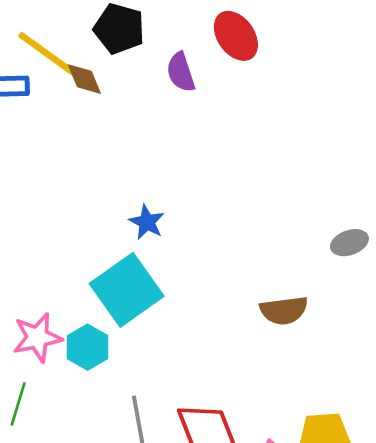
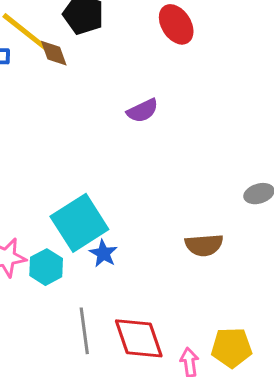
purple semicircle: (181, 72) -> (143, 111), moved, turned -100
blue star: (147, 222) -> (103, 253), moved

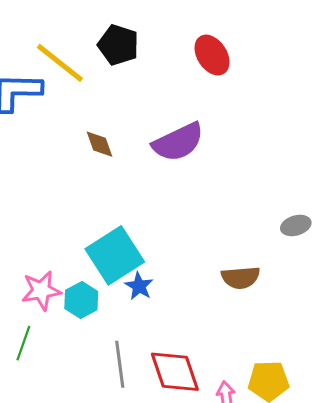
brown diamond: (54, 53) -> (100, 144), moved
purple semicircle: (143, 111) -> (178, 142), size x1.6

